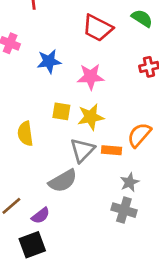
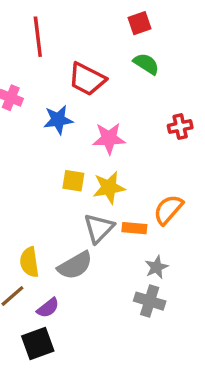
green semicircle: (142, 18) -> (146, 64), moved
red trapezoid: (98, 28) -> (87, 79), moved
yellow semicircle: (25, 134) -> (29, 262), moved

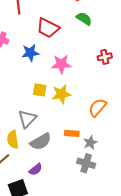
gray triangle: (99, 228) -> (27, 119), moved
orange rectangle: (134, 228) -> (72, 133), moved
purple semicircle: (48, 308) -> (36, 169), moved

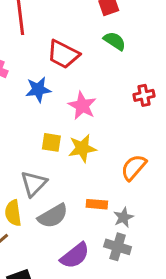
pink star: (61, 64) -> (82, 106), turned 30
purple semicircle: (36, 169) -> (75, 256), moved, size x1.5

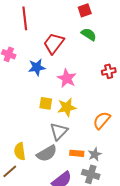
red trapezoid: (63, 54) -> (54, 43), turned 100
gray triangle: (34, 184) -> (59, 131), moved
orange rectangle: (97, 204) -> (77, 153), moved

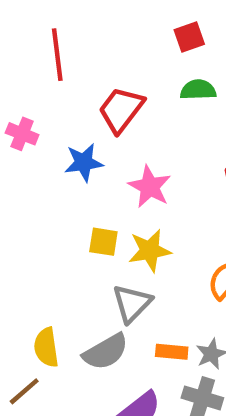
green semicircle: (89, 34) -> (198, 90), turned -35

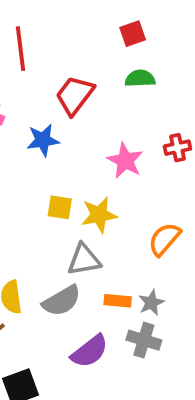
pink star: (150, 187) -> (125, 161), moved
gray triangle: (132, 303) -> (84, 260), turned 36

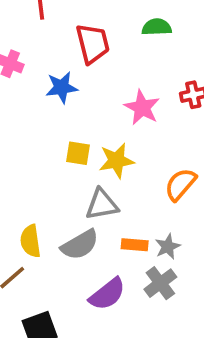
red trapezoid: (75, 95) -> (93, 44), turned 129
gray cross: (144, 340) -> (160, 283), turned 36

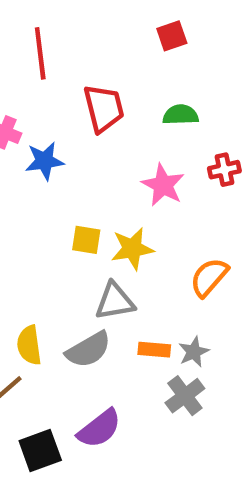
green semicircle: (157, 27) -> (181, 115), moved
blue star: (62, 87) -> (45, 161), moved
purple semicircle: (107, 294) -> (99, 429), moved

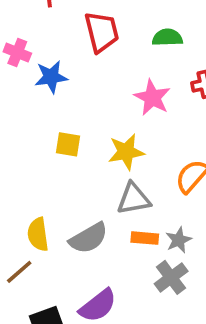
yellow square: (86, 240) -> (68, 144), moved
gray triangle: (115, 301) -> (134, 199), moved

